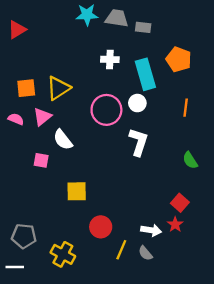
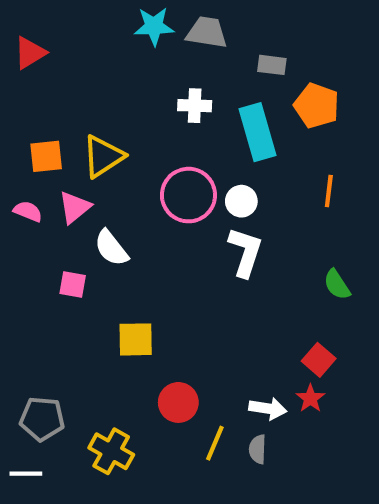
gray rectangle: (143, 27) -> (272, 65), moved
white circle: (137, 103) -> (241, 201), moved
gray semicircle: (145, 253) -> (258, 449), turned 42

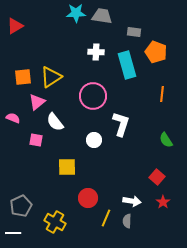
white circle: (241, 201) -> (94, 140), moved
pink semicircle: (28, 211) -> (13, 118), moved
red star: (310, 398) -> (163, 202), moved
gray pentagon: (42, 419) -> (21, 206), turned -30

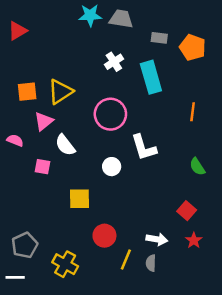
white cross: (96, 52) -> (114, 62), turned -35
orange pentagon: (156, 52) -> (193, 47), moved
white L-shape: (121, 124) -> (144, 148), turned 145

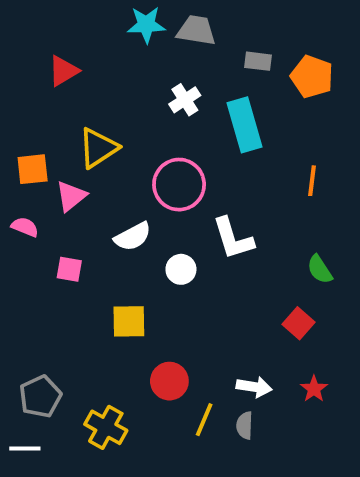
red triangle: (18, 31) -> (63, 71), moved
orange square: (27, 92) -> (33, 169), moved
white semicircle: (65, 145) -> (133, 237), moved, turned -80
red square: (187, 211) -> (299, 323), moved

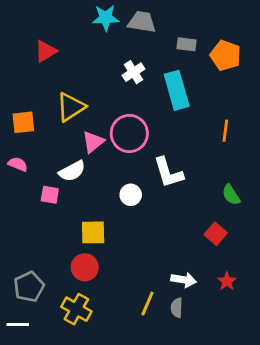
pink triangle: (71, 196) -> (93, 142), moved
white semicircle: (133, 237) -> (72, 171), moved
red circle: (169, 381) -> (85, 267), moved

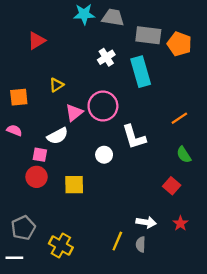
gray rectangle: (186, 44) -> (148, 35), size x1.6
yellow triangle: (71, 107) -> (56, 85), size x0.6
orange line: (225, 131) -> (179, 118), moved, turned 49
red circle: (85, 267) -> (37, 177), moved

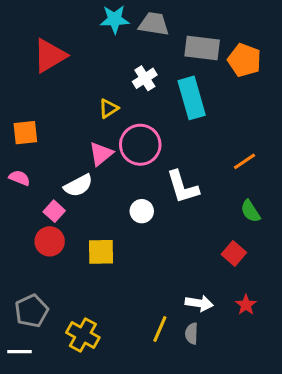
red triangle: (37, 41) -> (50, 56), size x1.4
yellow triangle: (56, 85) -> (109, 108), moved
pink square: (40, 155) -> (54, 211), turned 32

